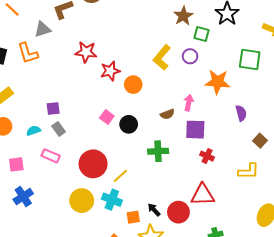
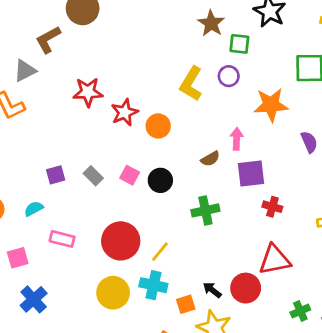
gray rectangle: (59, 129) -> (93, 176), moved

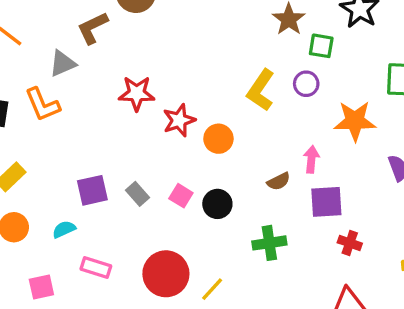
purple square: (56, 175) -> (92, 190), size x1.4

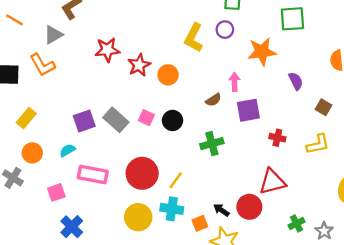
gray rectangle: (137, 194) -> (116, 120), size x1.5
red cross: (350, 243) -> (277, 138), moved
pink rectangle: (96, 268) -> (93, 174), size x1.4

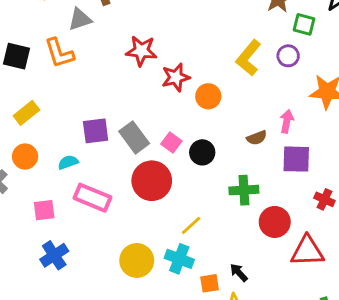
red circle: (142, 173) -> (152, 181), moved
red circle: (249, 207) -> (275, 222), moved

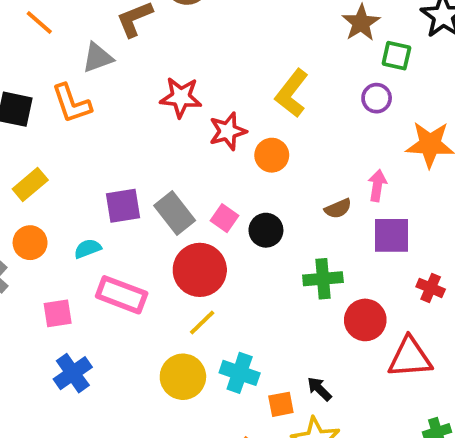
yellow L-shape: (248, 58) -> (292, 93), moved
yellow line: (191, 225) -> (202, 322), moved

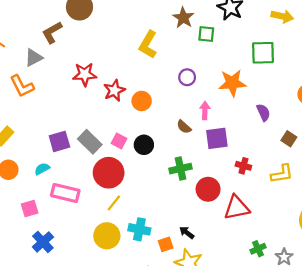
yellow L-shape: (292, 93) -> (148, 45), moved
purple circle: (377, 98) -> (187, 77), moved
brown semicircle: (338, 209) -> (184, 127), turned 72

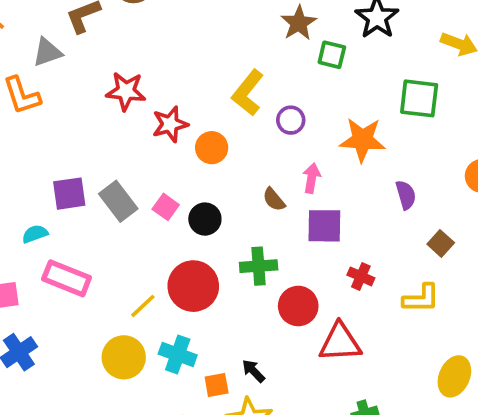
yellow L-shape: (148, 45) -> (248, 93), moved
red circle: (109, 173) -> (193, 286), moved

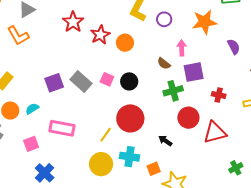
red star: (126, 91) -> (73, 22), turned -30
cyan semicircle: (35, 234) -> (32, 109), moved
green cross: (259, 266) -> (173, 91), moved
black arrow: (253, 371) -> (165, 141), moved

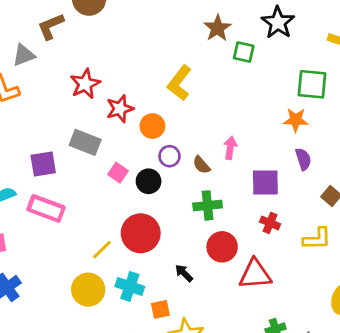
purple circle: (164, 19) -> (169, 156), moved
orange star: (205, 22) -> (296, 120), moved, size x0.7
purple square: (194, 72) -> (265, 183), moved
gray rectangle: (81, 81) -> (85, 142), moved, turned -30
pink rectangle: (62, 128) -> (46, 208), moved

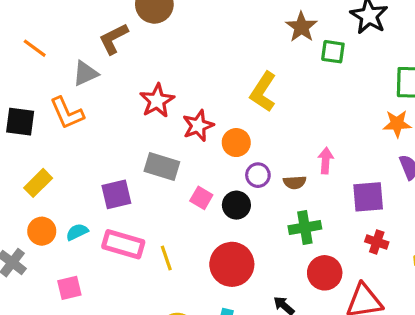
brown semicircle: (201, 165) -> (295, 182), turned -48
yellow line: (102, 250) -> (166, 258), moved, turned -60

